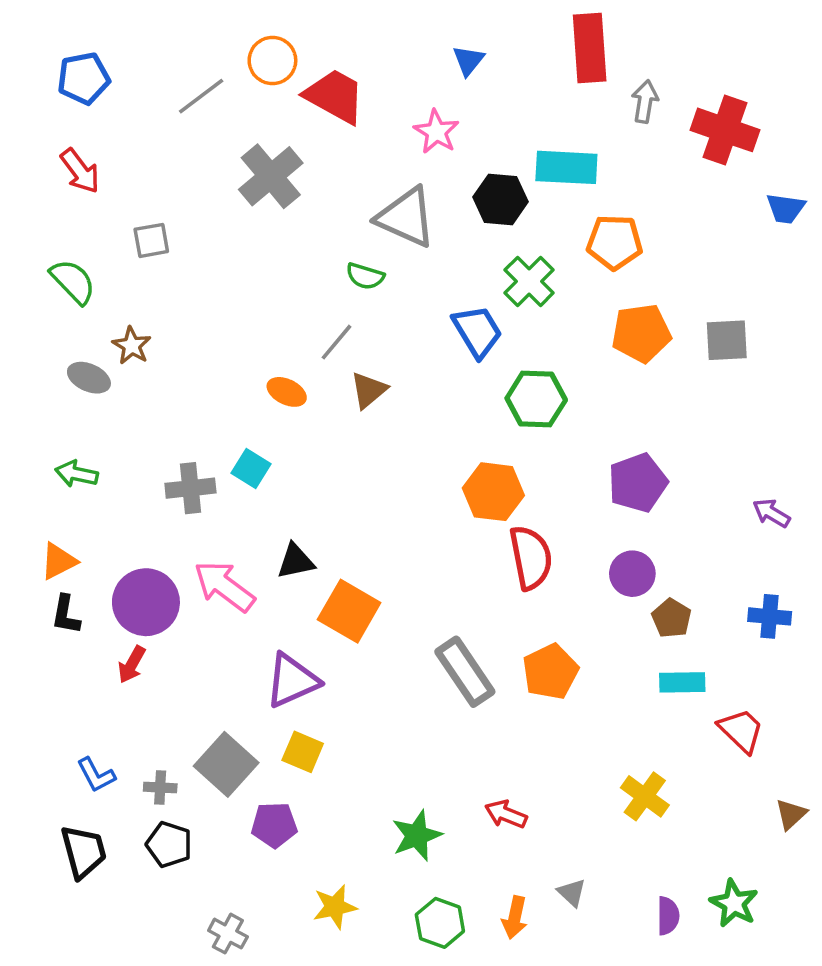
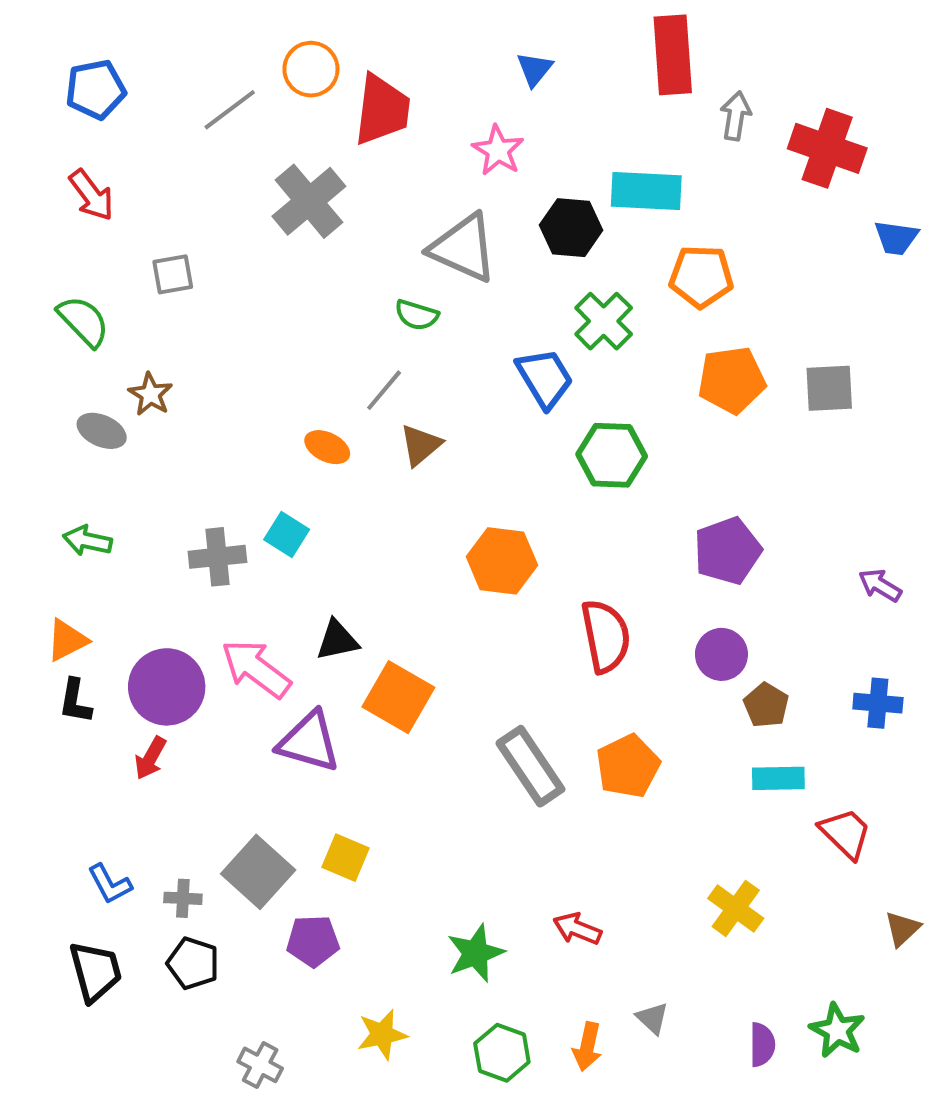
red trapezoid: (335, 96) -> (382, 110), turned 68
orange hexagon: (493, 492) -> (502, 561), moved
purple triangle: (292, 681) -> (309, 742), moved, turned 40

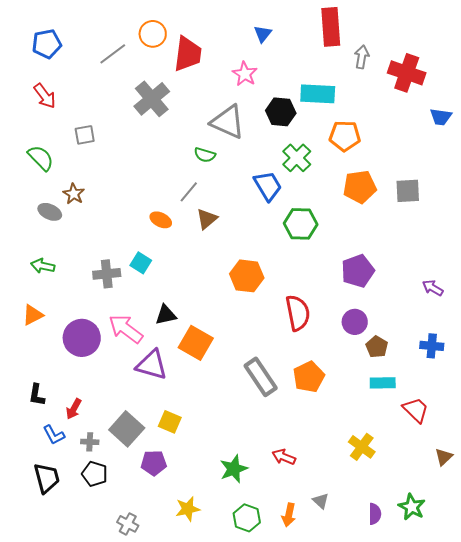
black L-shape: (75, 701) -> (37, 395), moved
red arrow: (150, 758) -> (74, 409), moved

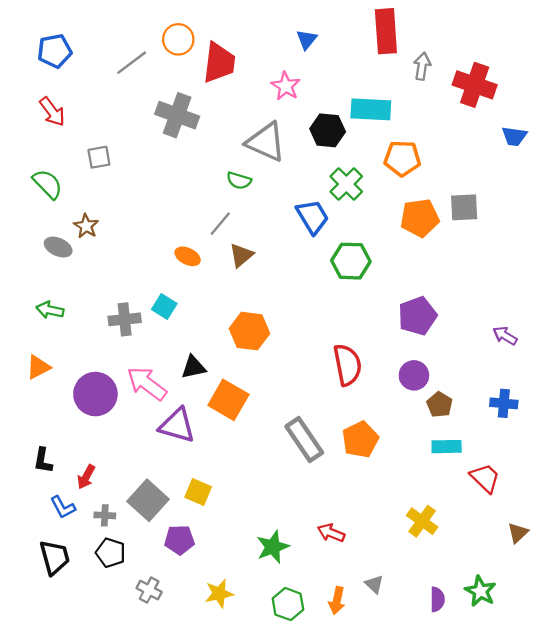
gray cross: (152, 99) -> (177, 115), turned -30
gray square: (408, 191) -> (464, 207), moved
orange hexagon: (247, 276) -> (249, 331), moved
gray cross: (128, 524) -> (149, 590), moved

